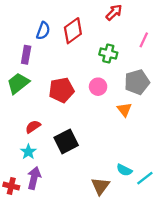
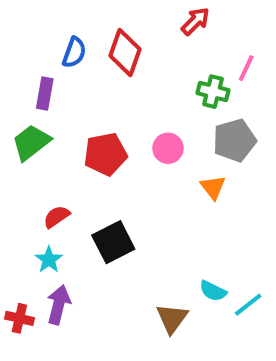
red diamond: (73, 31) -> (125, 52), turned -35
green cross: (108, 54) -> (213, 92), moved

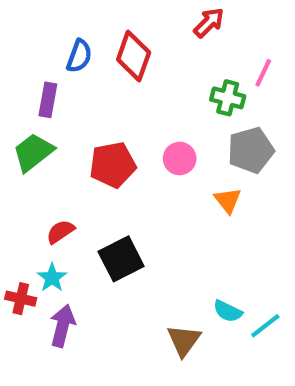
red cross: (19, 318) -> (21, 299), moved

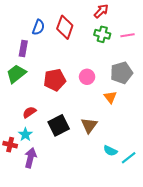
pink line: (263, 73) -> (128, 35), turned 56
green cross: (228, 98) -> (102, 34), moved
brown triangle: (184, 340) -> (89, 125), moved

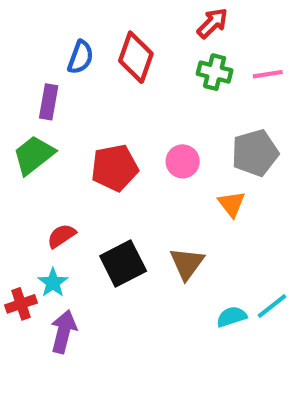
red cross: (10, 145) -> (21, 304), turned -32
cyan semicircle: (110, 151) -> (232, 317), turned 136
cyan line: (129, 158) -> (272, 306), moved

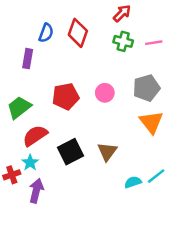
green trapezoid: (34, 155) -> (19, 107), moved
orange triangle: (232, 204) -> (151, 122), moved, size x1.5
red semicircle: (61, 236) -> (35, 136), size x1.5

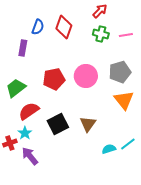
pink circle: (105, 93) -> (86, 76), size x1.5
purple arrow: (36, 191) -> (30, 156), turned -54

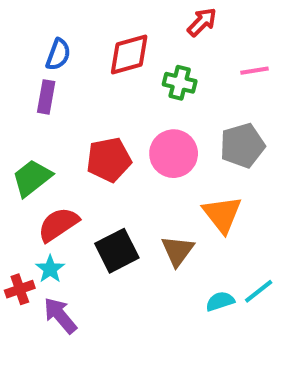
blue semicircle: (38, 27) -> (58, 54), moved
red diamond: (64, 27) -> (129, 54), turned 55
green cross: (101, 34) -> (180, 83), moved
orange triangle: (124, 100) -> (222, 214), moved

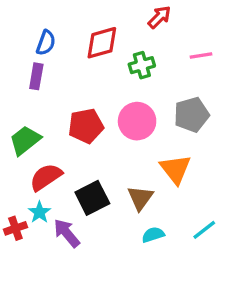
green cross: (180, 83) -> (142, 65), turned -30
cyan semicircle: (220, 301) -> (153, 235), moved
purple arrow: (60, 315) -> (67, 233), moved

